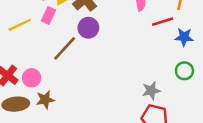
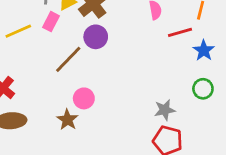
blue star: (184, 37) -> (204, 50), turned 30
pink circle: (32, 78) -> (84, 98), moved
brown star: (45, 100) -> (67, 120), moved, turned -30

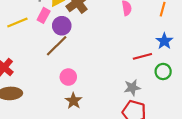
red line: (180, 32) -> (142, 56), moved
purple circle: (96, 37) -> (62, 26), moved
brown star: (67, 120) -> (73, 101), moved

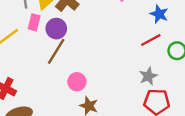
blue star: (164, 41) -> (159, 14), moved

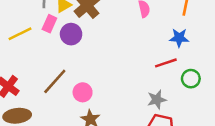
blue star: (159, 14) -> (179, 38), turned -30
brown line: (56, 51) -> (55, 81), moved

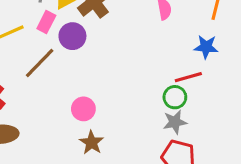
green circle: (191, 79) -> (175, 97), moved
brown line: (55, 81) -> (40, 63), moved

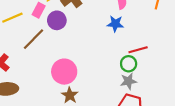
blue star: (206, 47) -> (115, 24), moved
pink circle: (83, 109) -> (64, 72), size x1.5

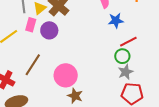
blue star: (115, 24) -> (116, 21), moved
brown line: (34, 39) -> (33, 65), moved

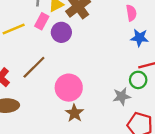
gray star: (126, 72) -> (122, 96), moved

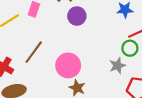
purple circle: (61, 32) -> (77, 16), moved

